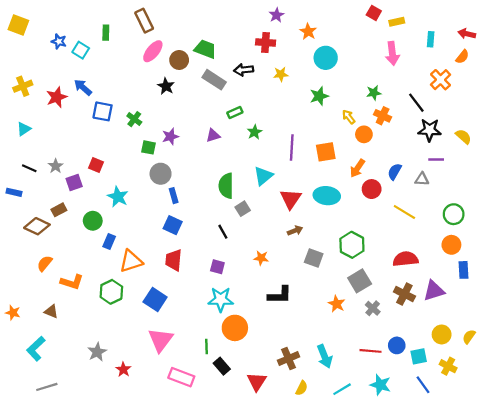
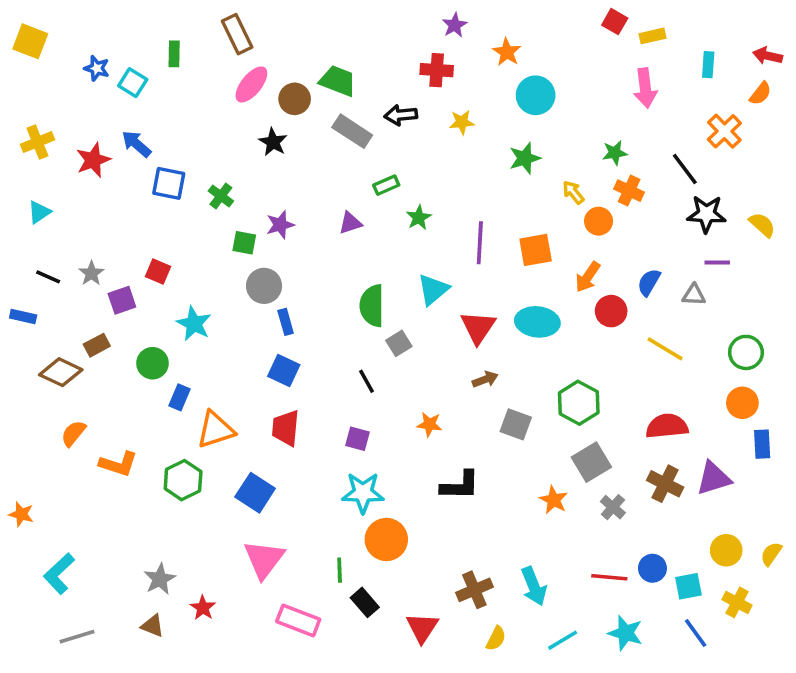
brown triangle: (51, 312) -> (153, 626), moved

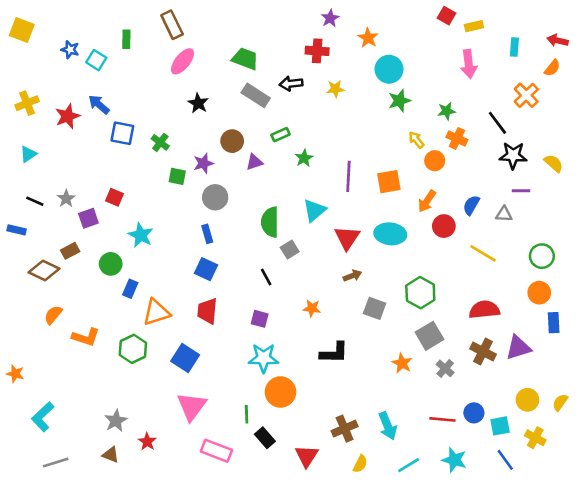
brown circle: (295, 99) -> (232, 141), moved
green star: (525, 158) -> (399, 101), moved
gray circle: (264, 286) -> (215, 197), moved

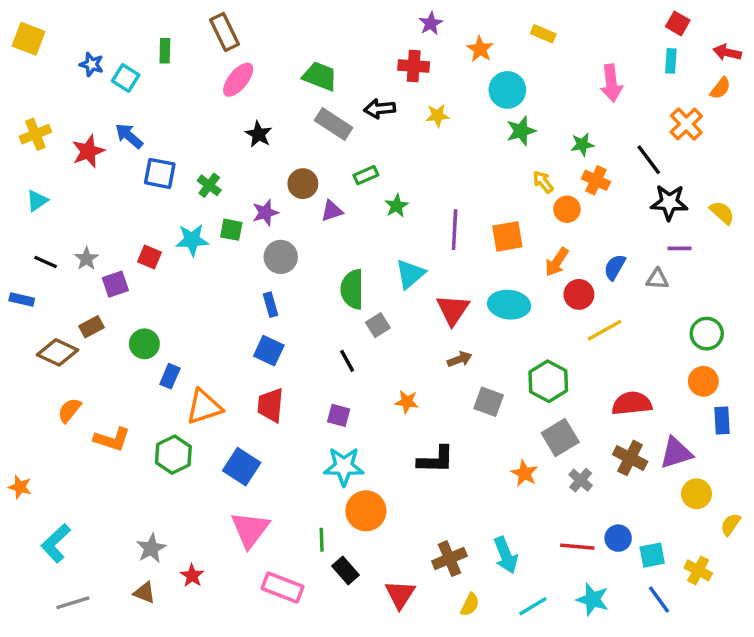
red square: (446, 16) -> (678, 23), moved
yellow rectangle: (474, 26) -> (543, 34), moved, turned 36
cyan star: (141, 235) -> (192, 240), moved, turned -30
yellow line: (483, 253) -> (604, 330), moved, turned -60
yellow circle: (527, 400) -> (696, 494), moved

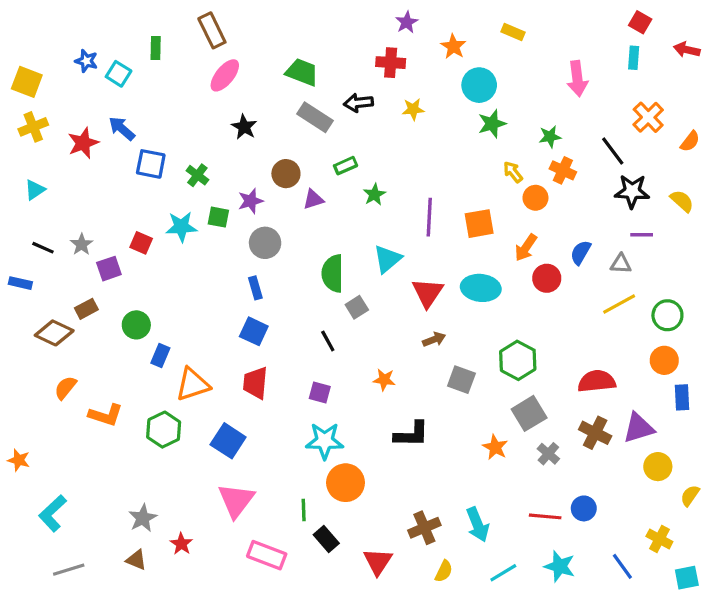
yellow square: (29, 39) -> (27, 82), moved
orange semicircle: (720, 88) -> (690, 141), moved
yellow line: (604, 330) -> (619, 304), moved
cyan square: (652, 555) -> (687, 578), moved

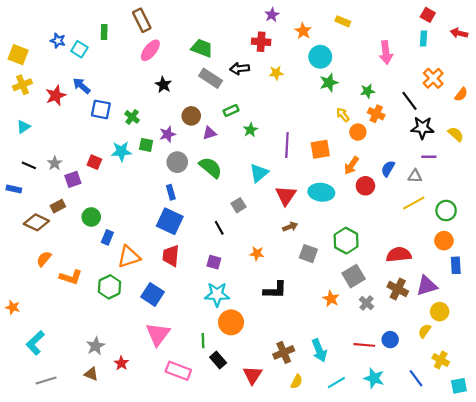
green semicircle: (333, 273) -> (211, 168), moved, turned 130
blue square: (254, 331) -> (170, 221), size x1.4
yellow semicircle: (690, 496) -> (425, 331), moved

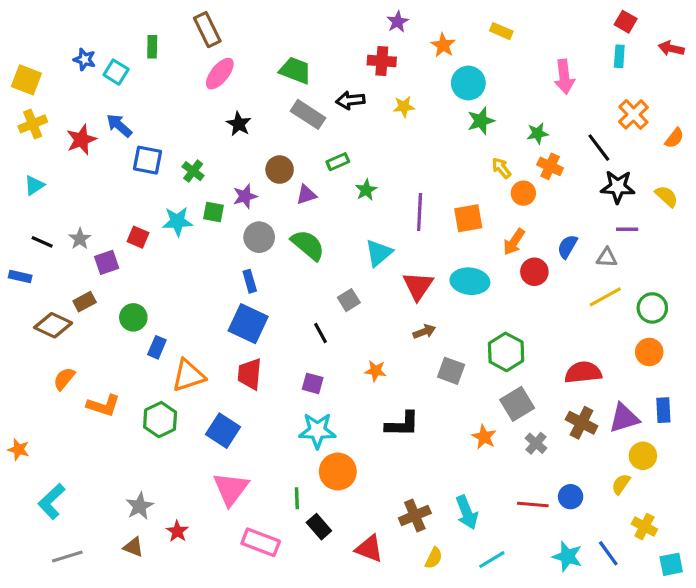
blue rectangle: (456, 265) -> (663, 410), moved
red triangle: (253, 375) -> (369, 549), turned -42
cyan star: (374, 378) -> (567, 556), moved

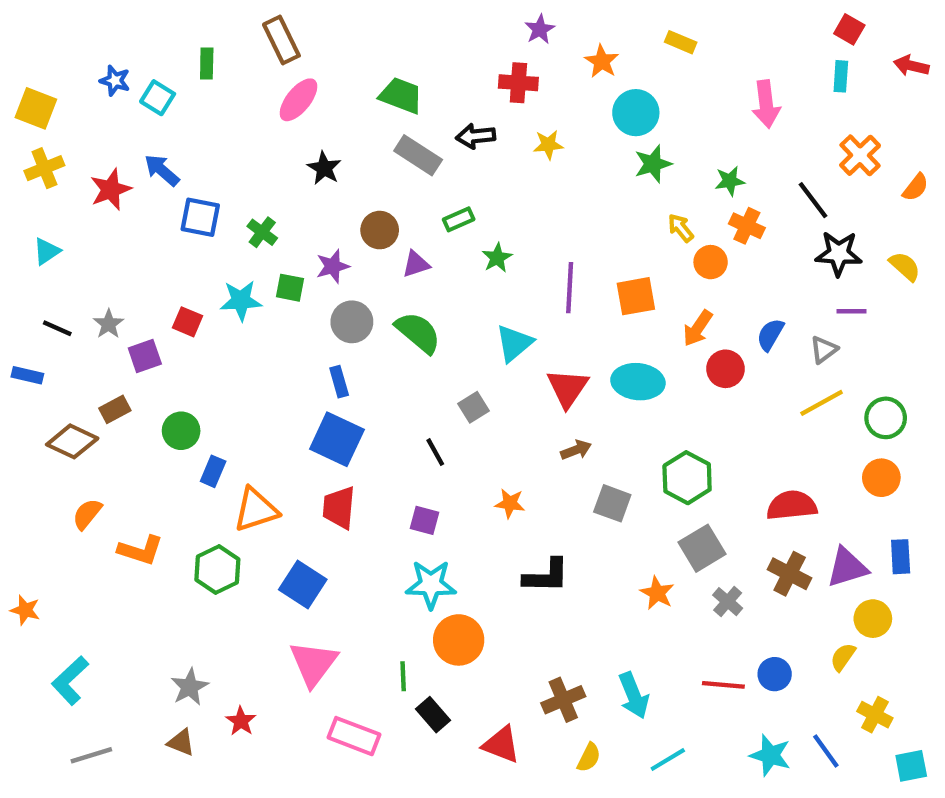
gray triangle: (607, 258) -> (824, 350), turned -40

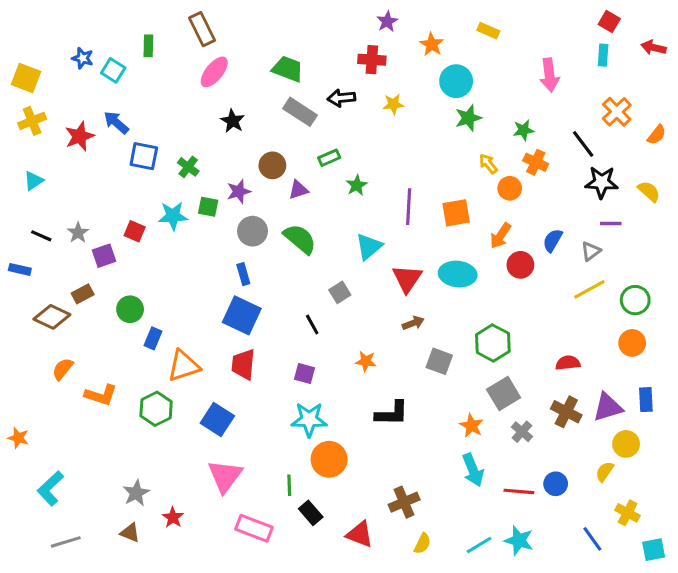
red semicircle: (792, 505) -> (568, 363), size x0.7
cyan arrow: (634, 695) -> (473, 470), moved
cyan star: (770, 755) -> (519, 540), moved

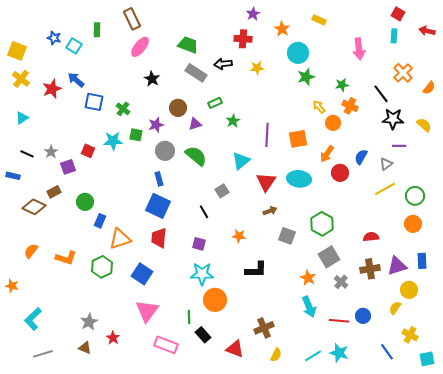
yellow cross: (32, 121) -> (21, 79), turned -30
orange semicircle: (63, 369) -> (31, 251), moved
brown cross: (566, 412) -> (370, 269), turned -36

